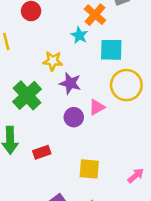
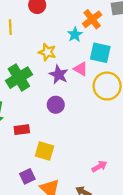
pink triangle: (97, 107) -> (81, 69), moved, turned 48
yellow square: (89, 169) -> (45, 151), moved

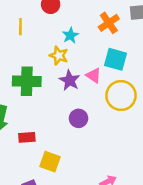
cyan star: (75, 35) -> (70, 35), moved
green cross: (19, 78) -> (27, 81), turned 30
purple circle: (56, 105) -> (78, 118), moved

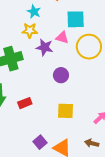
yellow square: (50, 162) -> (66, 111), moved

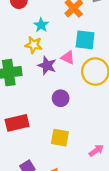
red rectangle: (25, 103) -> (17, 123), size x1.5

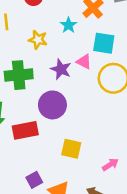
cyan star: (41, 25) -> (68, 25), moved
yellow star: (34, 45) -> (38, 40), moved
purple circle: (61, 98) -> (52, 105), moved, size x1.5

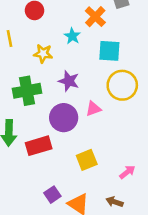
pink triangle: (84, 62) -> (93, 109), moved, turned -42
yellow square: (71, 149) -> (87, 160), turned -30

